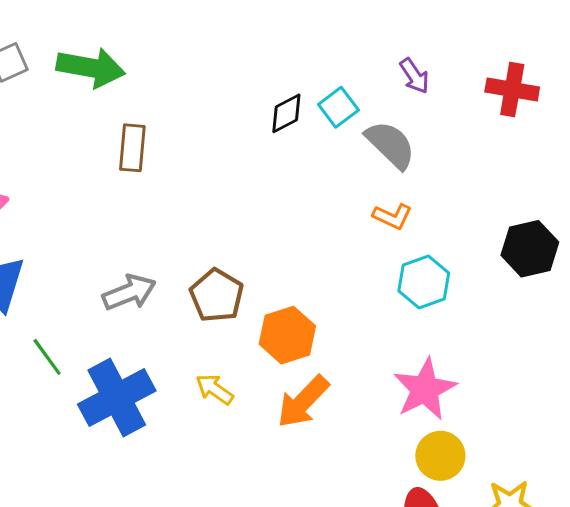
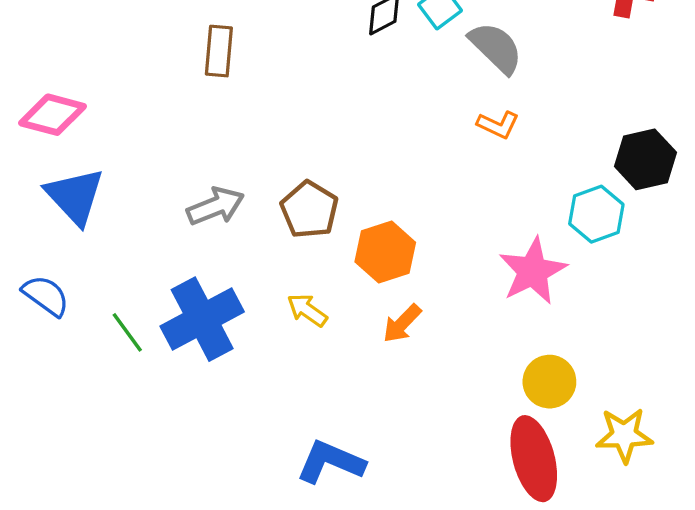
cyan hexagon: (424, 282) -> (596, 214), moved
green line: (47, 357) -> (127, 332), moved
pink star: (425, 389) -> (533, 271), moved
orange arrow: (303, 402) -> (402, 324), size x0.7

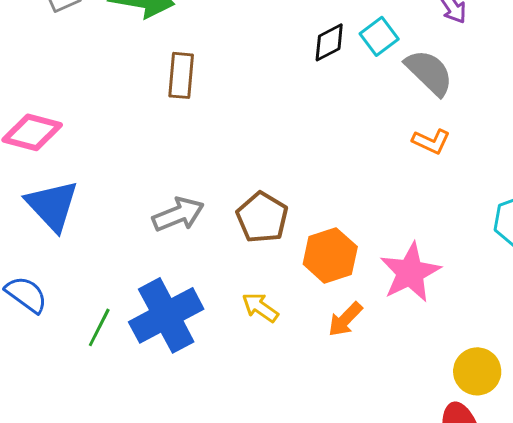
pink star: (533, 271) -> (410, 272), moved
green line: (127, 332) -> (99, 327), turned 63

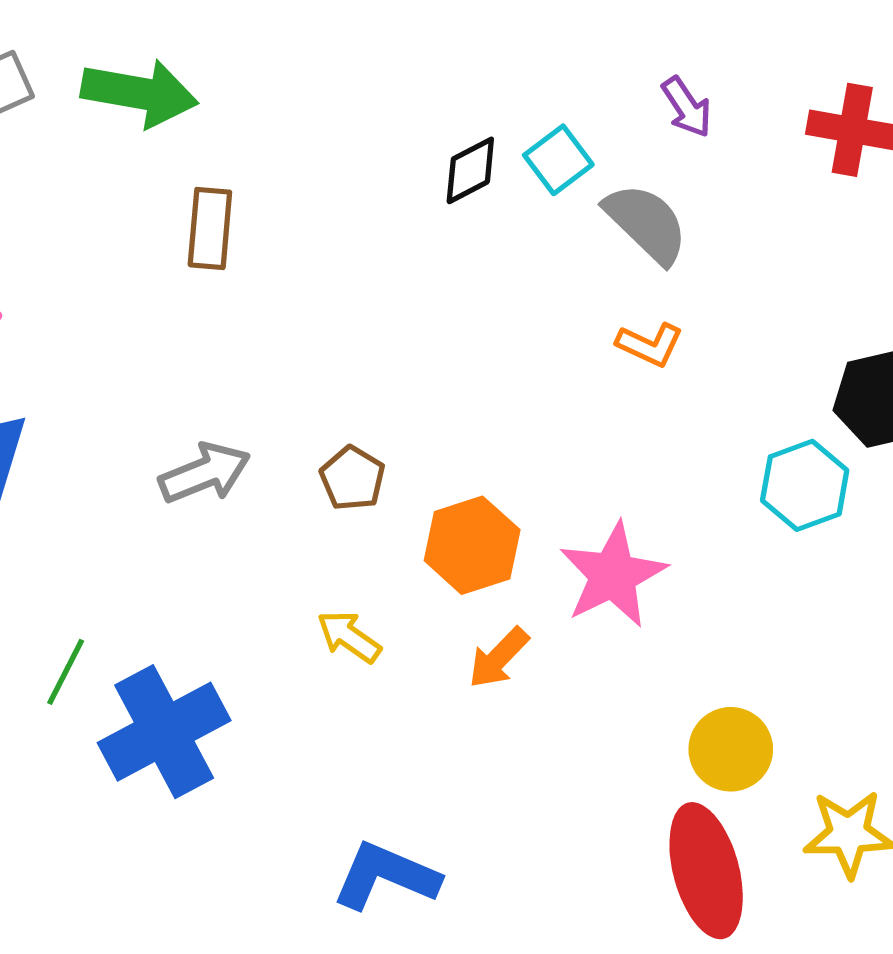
brown pentagon: (262, 217) -> (352, 478), size x0.7
blue cross: (166, 315) -> (164, 732), moved

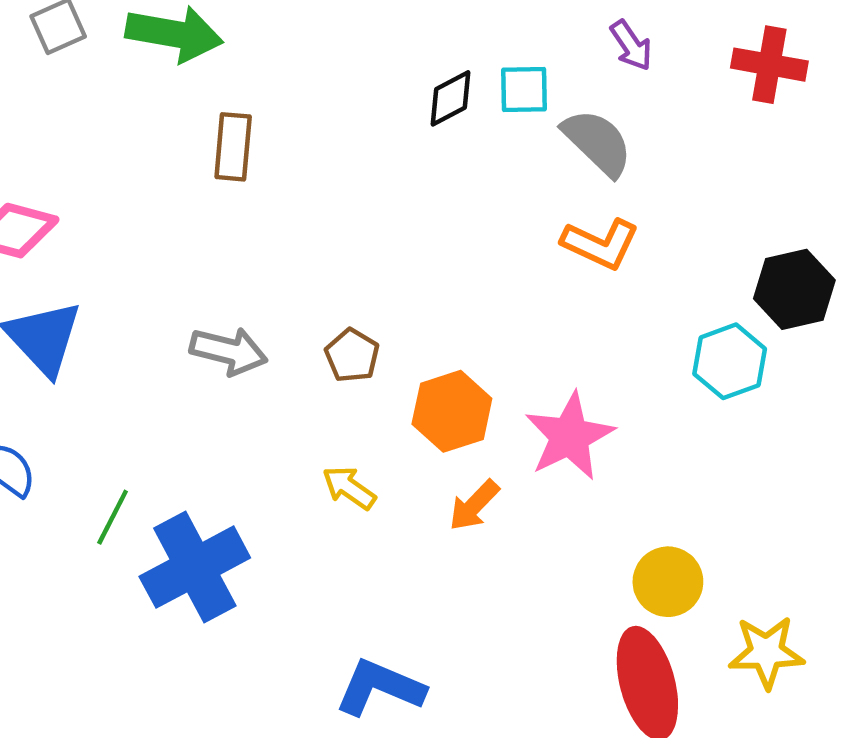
cyan square: (558, 160) -> (524, 90), turned 36
orange L-shape: (650, 345) -> (600, 244), size x1.4
gray arrow: (205, 473) -> (229, 351), turned 36

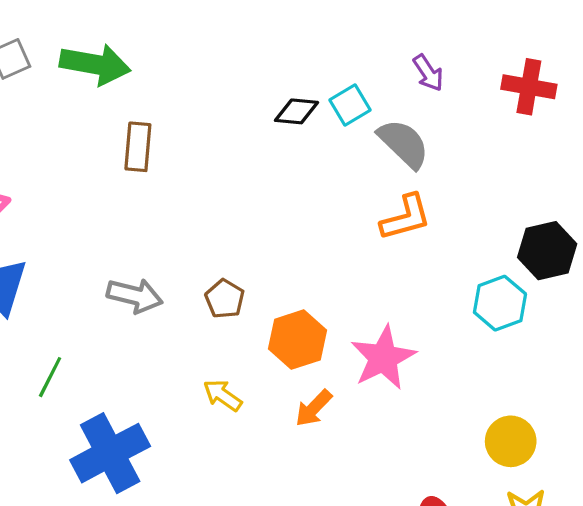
cyan square: (524, 90) -> (350, 105), turned -30
black diamond: (451, 98) -> (296, 111), turned 33
orange L-shape: (600, 244) -> (406, 217), turned -40
green line: (113, 517) -> (50, 377), moved
yellow circle: (668, 582) -> (511, 441), moved

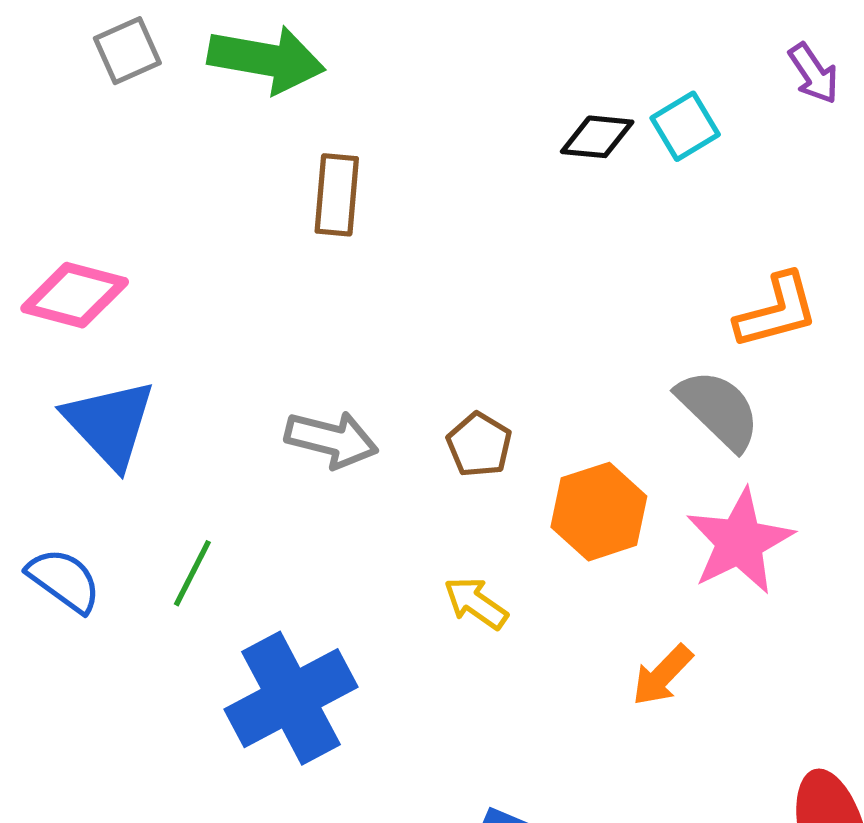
gray semicircle: (404, 144) -> (719, 410), moved
orange arrow: (314, 408) -> (662, 675), moved

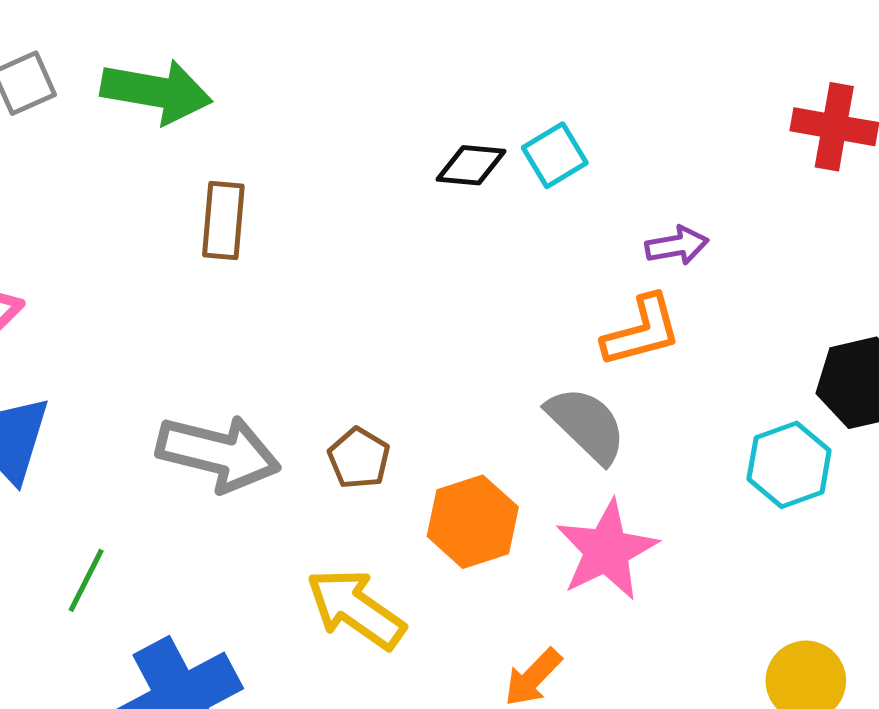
purple arrow: (814, 73) -> (677, 246), moved, turned -66
gray arrow: (331, 439) -> (218, 453), size x1.4
yellow arrow: (476, 603) -> (356, 609), size x1.6

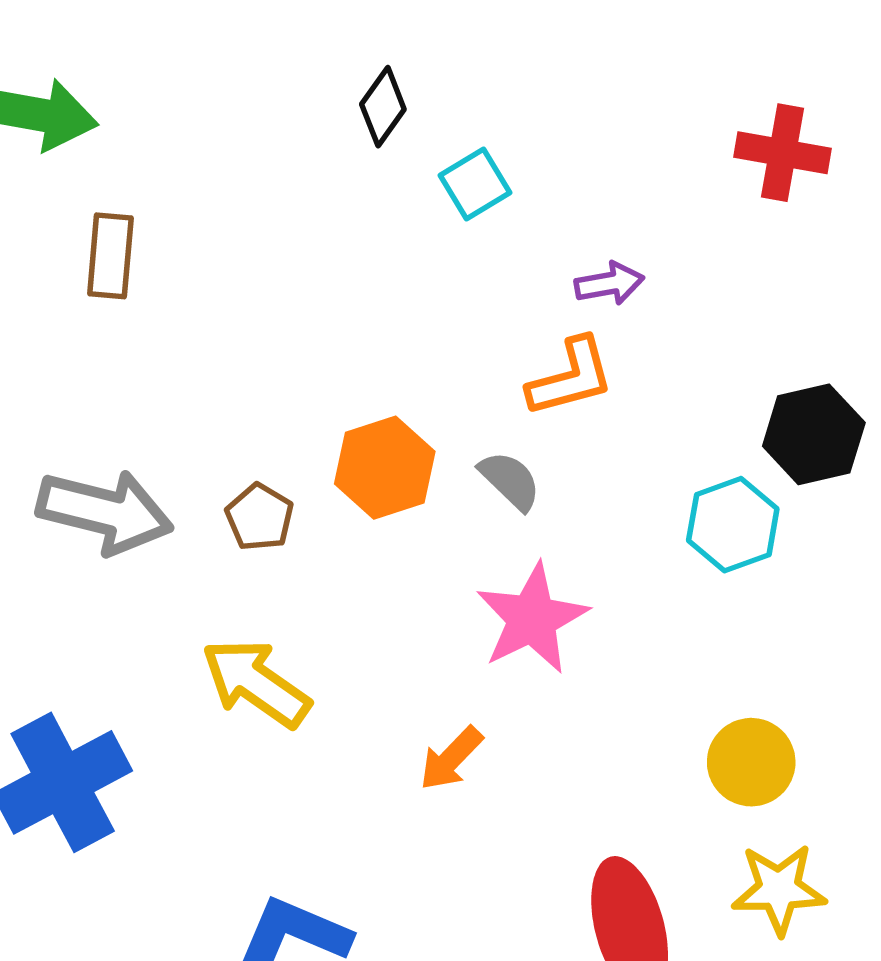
black diamond: (471, 165) -> (383, 107), moved, turned -60
gray semicircle: (587, 425) -> (510, 480), size x0.7
orange hexagon: (473, 522) -> (385, 468), moved

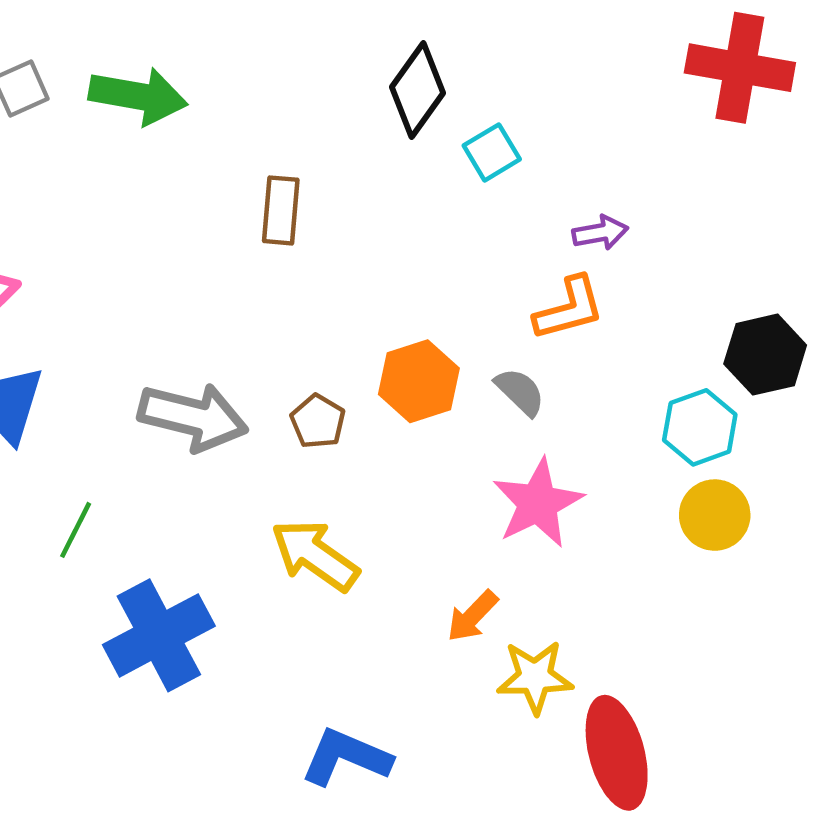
black diamond: (383, 107) -> (417, 90), size x1.5
red cross: (783, 153) -> (740, 68), moved, size x1.4
brown rectangle: (110, 256) -> (281, 210), moved
yellow circle: (751, 762) -> (715, 515), moved
yellow star: (779, 889) -> (535, 677), moved

